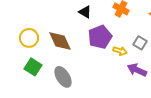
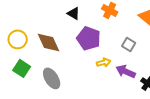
purple pentagon: (100, 37) -> (89, 38), turned -30
yellow arrow: (120, 51) -> (104, 62), moved, turned -32

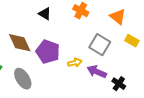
purple pentagon: (89, 38) -> (48, 52), moved
gray square: (129, 44) -> (100, 45), size x1.5

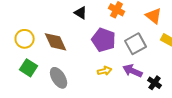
gray square: (100, 45) -> (136, 44), turned 30
purple pentagon: (48, 52) -> (104, 40), moved
yellow arrow: (75, 63) -> (105, 71), moved

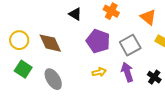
purple arrow: (133, 71) -> (127, 72), turned 48
black cross: (155, 83) -> (154, 77), moved

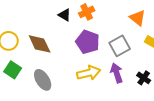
orange cross: (111, 11) -> (87, 12), moved, turned 35
yellow arrow: (99, 72) -> (89, 73), size x1.6

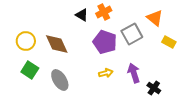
gray square: (120, 46) -> (132, 34), moved
yellow arrow: (89, 73) -> (106, 73), size x0.6
black cross: (144, 78) -> (154, 88), moved

